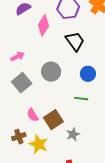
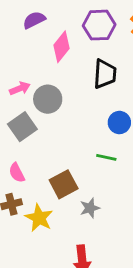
black trapezoid: (75, 41) -> (105, 74), turned 35
gray circle: (51, 72) -> (48, 99), moved
pink semicircle: (33, 115) -> (17, 173), moved

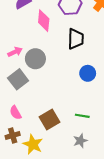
pink diamond: (61, 47) -> (44, 21), turned -30
green line: (106, 157) -> (82, 116), moved
gray star: (90, 208) -> (80, 141), moved

